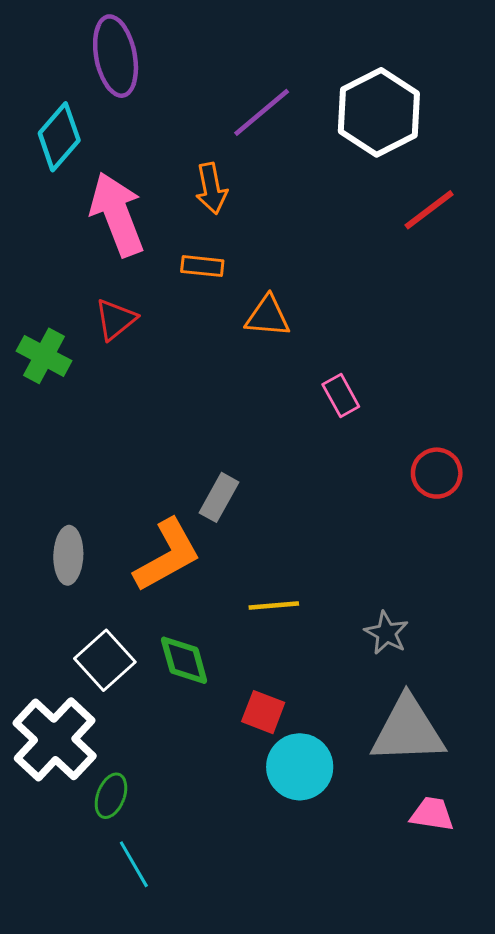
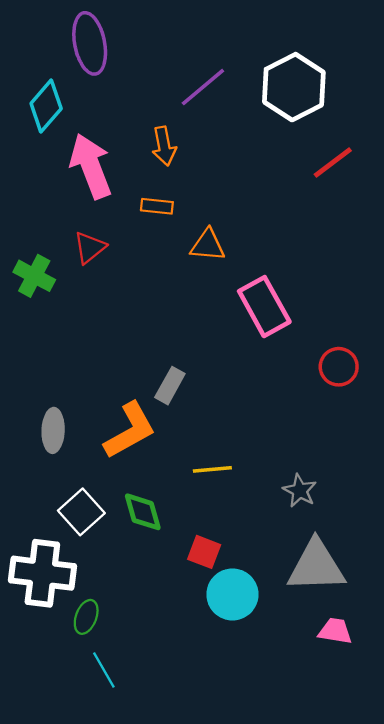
pink rectangle: (341, 395) -> (264, 307), size x1.8
white cross: (55, 739) -> (42, 573), turned -36

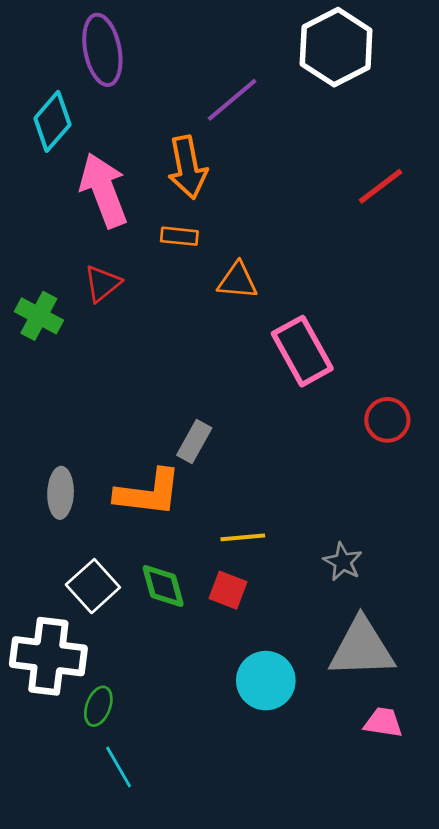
white hexagon: (294, 87) -> (336, 47), moved
orange arrow: (164, 146) -> (187, 167), size x1.4
orange L-shape: (130, 430) -> (148, 493), turned 36
red square: (204, 552) -> (228, 590), moved

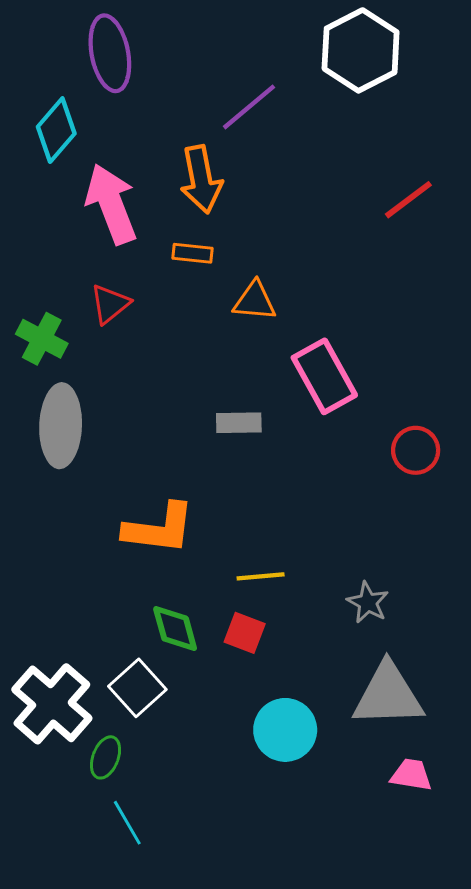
gray rectangle: (194, 442) -> (239, 423), moved, turned 60
gray ellipse: (61, 493) -> (61, 426), moved, size x1.5
white square: (93, 586) -> (137, 688), moved
white cross: (48, 656) -> (52, 704), turned 34

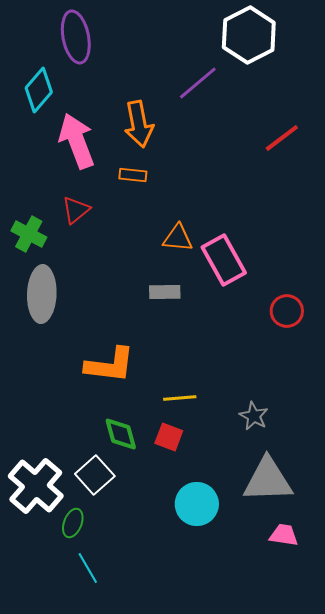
purple line: (249, 107) -> (198, 83), moved
orange triangle: (255, 301) -> (178, 238), moved

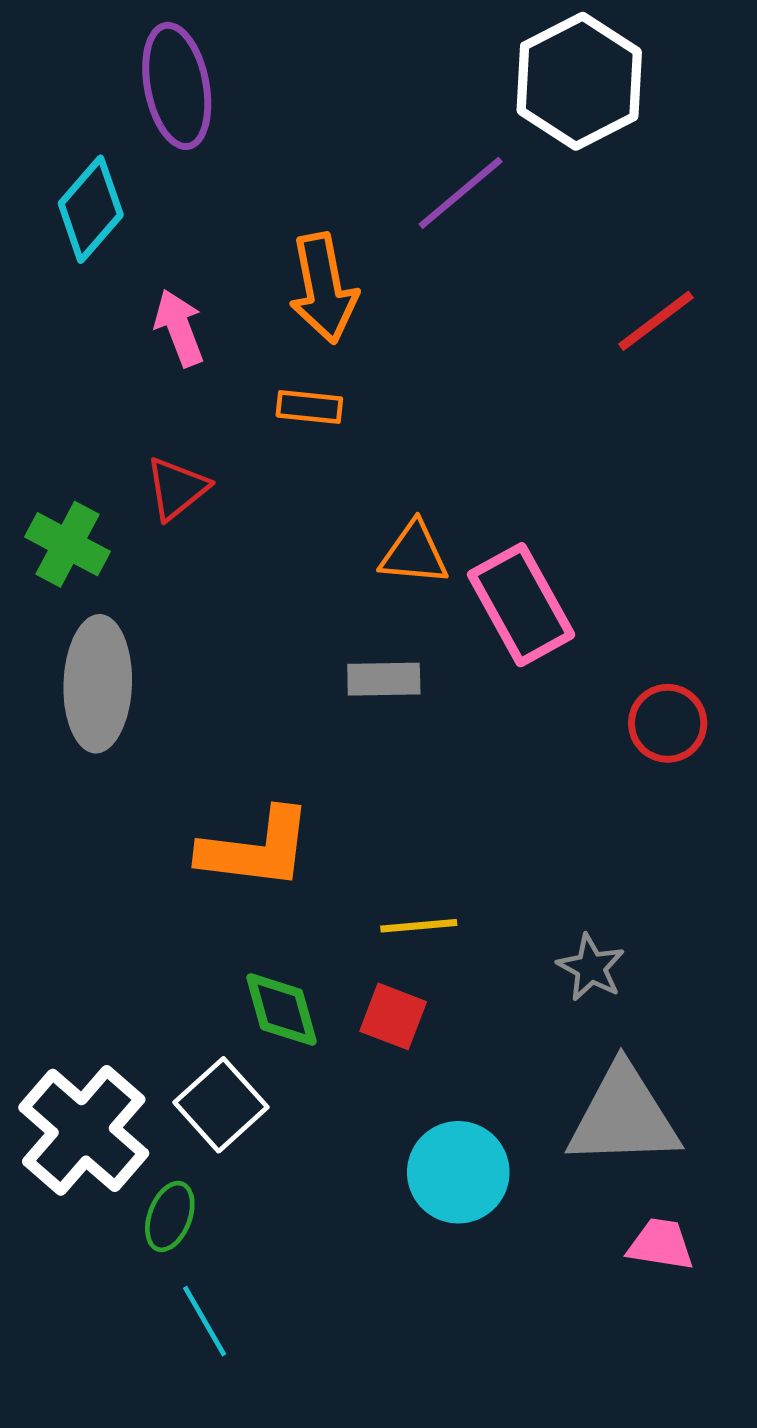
pink arrow: (77, 141) -> (179, 328), size x0.6

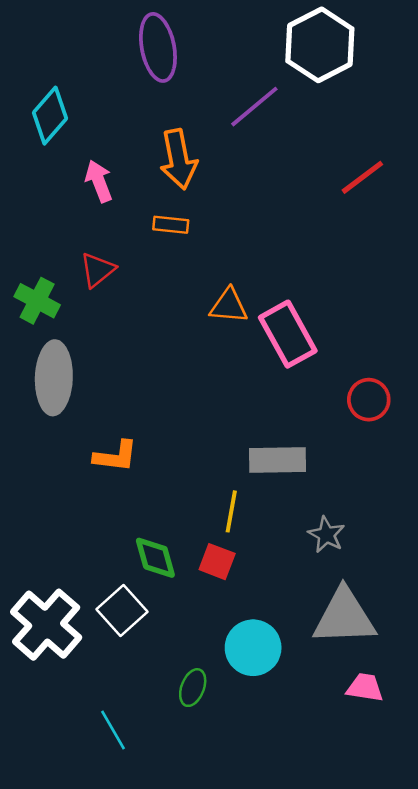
purple ellipse: (177, 86) -> (158, 47), moved
gray rectangle: (384, 679) -> (277, 460), moved, size x1.4
orange L-shape: (256, 849) -> (116, 456), moved, size x0.7
yellow line: (419, 926) -> (231, 511), turned -75
green ellipse: (170, 1216) -> (193, 688), moved

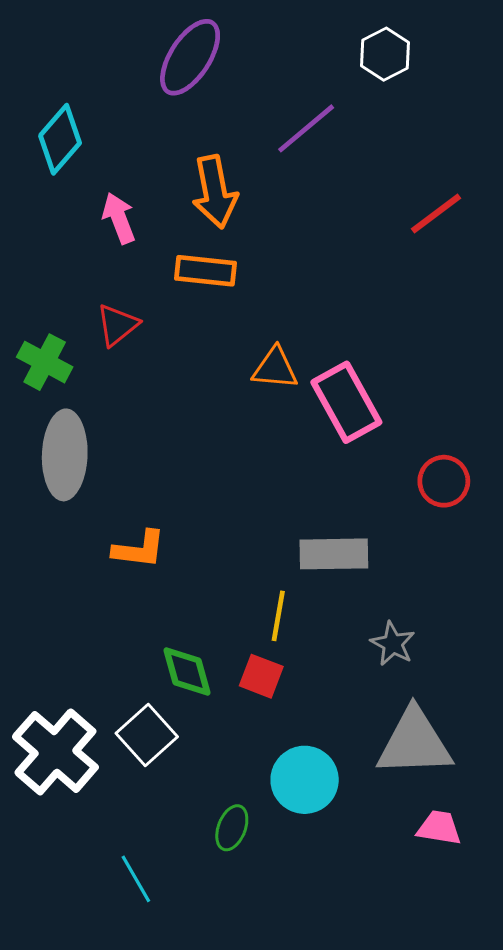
white hexagon: (320, 45) -> (385, 54), size x0.6
purple ellipse: (158, 47) -> (190, 57), turned 44
orange rectangle: (171, 225) -> (206, 271), size x1.4

